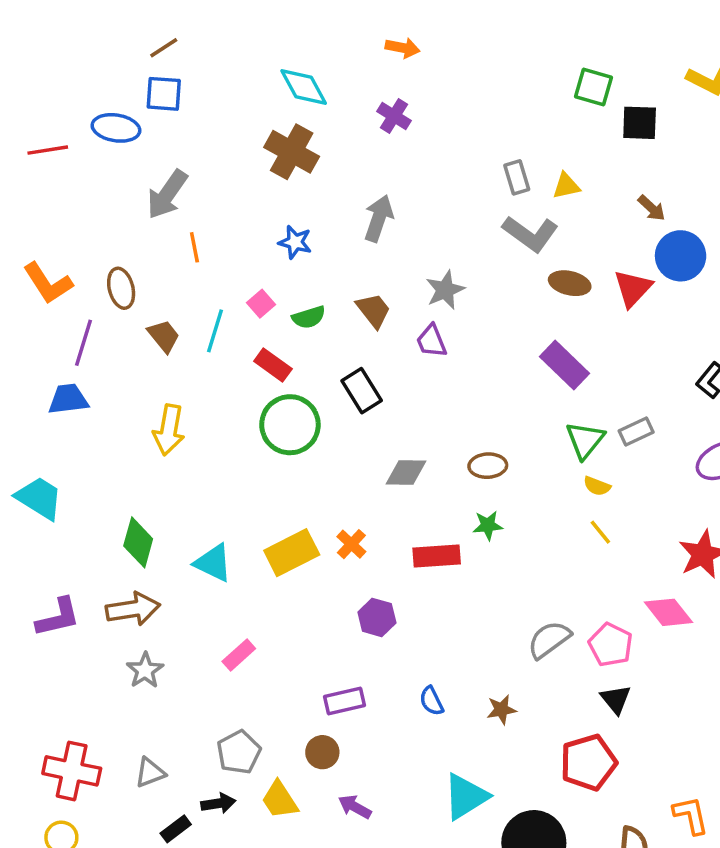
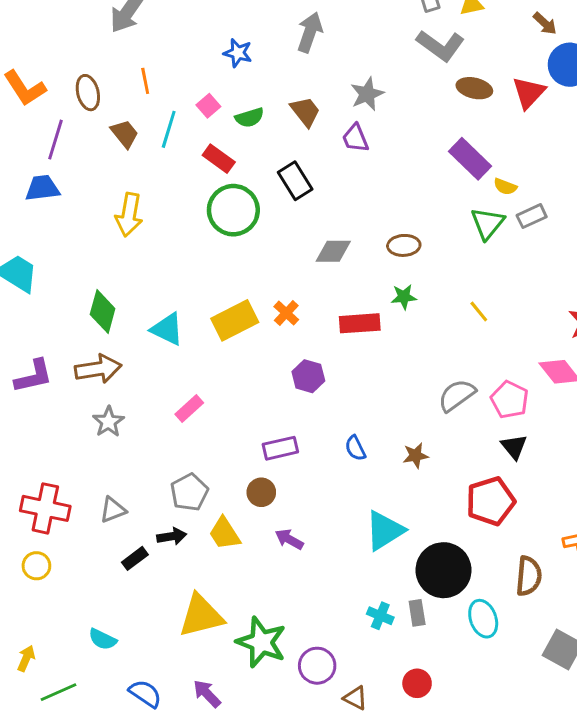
orange line: (194, 247) -> (145, 81), moved
yellow semicircle: (597, 486) -> (505, 187), moved
yellow line: (600, 532) -> (479, 312), moved

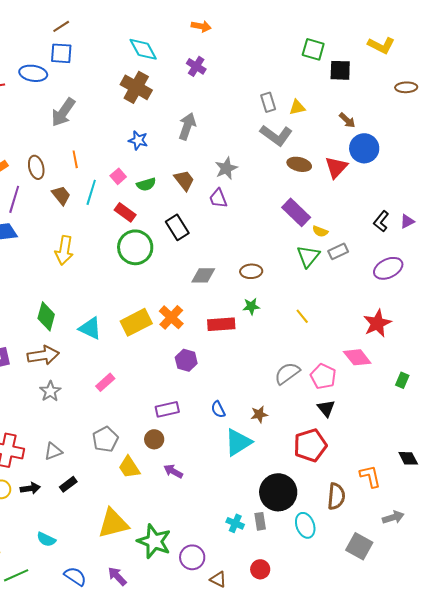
orange cross: (286, 313) -> (171, 317), size x1.4
cyan triangle: (385, 530) -> (238, 442), moved
black arrow: (172, 536) -> (30, 488), moved

